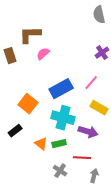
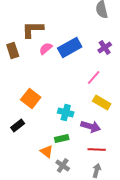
blue rectangle: (61, 89) -> (70, 48), moved
cyan cross: (63, 118) -> (66, 112), size x0.7
orange triangle: (41, 144) -> (47, 152), moved
red line: (82, 158) -> (97, 150), moved

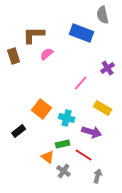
blue rectangle: (70, 48) -> (82, 33), moved, turned 50
purple cross: (105, 48) -> (108, 68), moved
pink line: (94, 78) -> (81, 83), moved
orange square: (31, 98) -> (42, 109), moved
red line: (97, 150) -> (84, 155), moved, turned 30

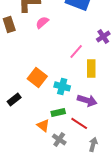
yellow rectangle: (103, 108) -> (91, 68), moved, turned 60

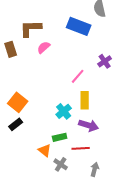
yellow rectangle: (91, 68) -> (85, 100), moved
orange square: (37, 77) -> (18, 102), moved
cyan cross: (62, 86) -> (64, 111), turned 35
red line: (79, 123) -> (81, 148), turned -36

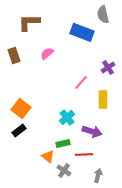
brown L-shape: (31, 28) -> (29, 22), moved
yellow rectangle: (85, 100) -> (103, 99), moved

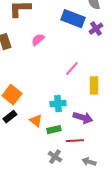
purple cross: (108, 67) -> (96, 29), moved
cyan cross: (67, 117) -> (58, 104), turned 35
orange triangle: (48, 156) -> (36, 121), moved
gray arrow: (98, 175) -> (89, 162), turned -88

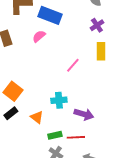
blue rectangle: (73, 19) -> (50, 15), moved
yellow rectangle: (94, 86) -> (101, 51), moved
green rectangle: (54, 130) -> (55, 135), moved

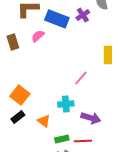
purple cross: (97, 25) -> (83, 15), moved
pink semicircle: (39, 36) -> (38, 36), moved
pink line: (73, 65) -> (81, 78), moved

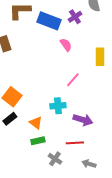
pink semicircle: (38, 36) -> (66, 45), moved, turned 96
green rectangle: (62, 139) -> (38, 141), moved

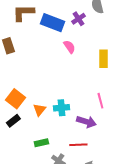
pink line: (73, 80) -> (100, 101), moved, turned -56
orange triangle: (36, 123) -> (39, 110), moved, turned 32

